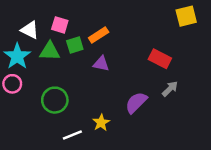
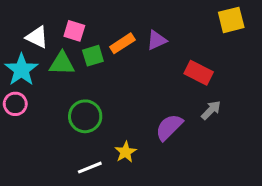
purple triangle: (101, 64) -> (157, 40), moved, turned -36
green circle: (55, 100) -> (85, 116), moved

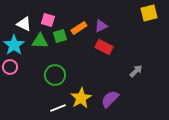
red rectangle: (199, 73) -> (104, 47), moved
purple semicircle: (169, 127) -> (110, 99), moved
yellow star: (126, 152) -> (81, 98), size x1.5

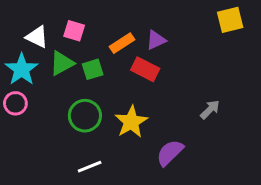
green square: (60, 36) -> (93, 69), moved
green triangle: (40, 41) -> (62, 63), turned -30
red rectangle: (104, 47) -> (145, 69), moved
yellow star: (81, 98) -> (131, 122), moved

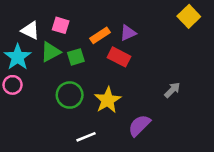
yellow square: (230, 20) -> (189, 16), turned -30
white line: (90, 167) -> (86, 137), moved

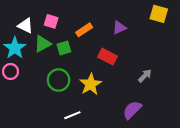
yellow square: (189, 16) -> (159, 14), turned -30
purple triangle: (128, 33) -> (119, 28), moved
red rectangle: (119, 57) -> (108, 57), moved
purple semicircle: (139, 125) -> (132, 110), moved

